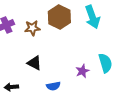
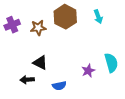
cyan arrow: (92, 17) -> (98, 17), size x0.6
black arrow: (11, 87) -> (27, 80), moved

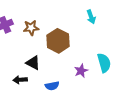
brown hexagon: (65, 17) -> (58, 41), moved

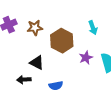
cyan arrow: (91, 17) -> (93, 28), moved
purple star: (81, 71) -> (86, 58), moved

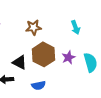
brown star: (35, 28) -> (33, 27), moved
brown hexagon: (62, 41) -> (43, 54), moved

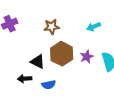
cyan arrow: (75, 27) -> (94, 27), turned 88
blue semicircle: (38, 85) -> (49, 85), moved

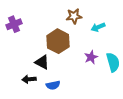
brown star: (52, 27) -> (74, 16), moved
brown hexagon: (62, 54) -> (58, 41), moved

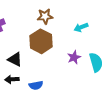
brown star: (74, 16) -> (45, 16), moved
black triangle: (42, 62) -> (15, 59), moved

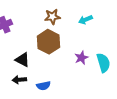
cyan arrow: (81, 27) -> (85, 20), moved

